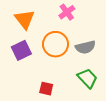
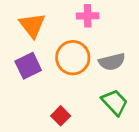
pink cross: (67, 12) -> (88, 16), turned 35
red square: (46, 89) -> (61, 116), turned 32

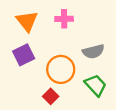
pink cross: (88, 16) -> (64, 19), moved
orange circle: (73, 58) -> (61, 69), moved

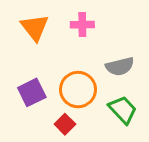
purple square: (24, 55) -> (32, 92), moved

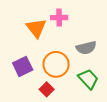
orange triangle: (35, 27) -> (36, 28), moved

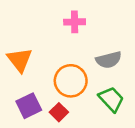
orange triangle: (36, 28) -> (20, 60), moved
purple square: (23, 66) -> (29, 106), moved

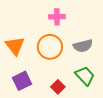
orange circle: (71, 81) -> (50, 47), moved
red square: (59, 112) -> (58, 87), moved

